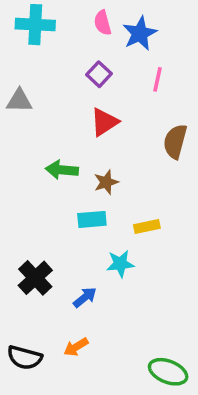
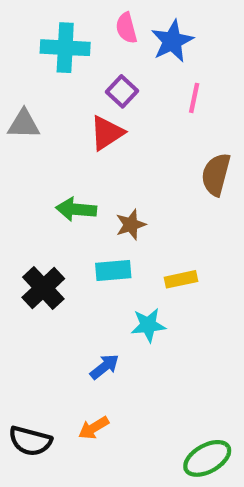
cyan cross: (35, 25) -> (65, 48), moved
red triangle: (104, 122) -> (107, 133), moved
black cross: (35, 278) -> (43, 288), moved
green ellipse: (168, 372) -> (207, 458), turned -51

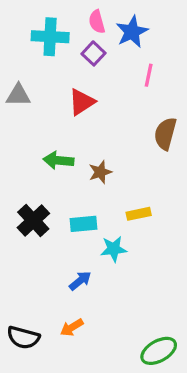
purple square: (122, 91) -> (94, 53), moved
cyan rectangle: (113, 271) -> (83, 224), moved

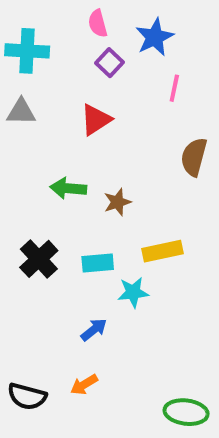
pink semicircle: (97, 22) -> (98, 23), moved
cyan cross: (50, 37) -> (27, 51), moved
yellow rectangle: (139, 214) -> (163, 251), size x1.4
green ellipse: (159, 351) -> (186, 412), turned 36

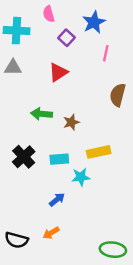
pink semicircle: (98, 23) -> (49, 14), moved

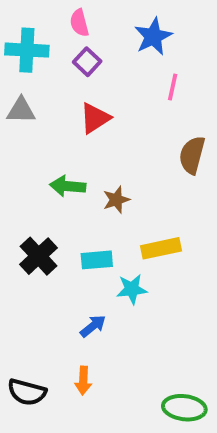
purple square: (66, 38) -> (87, 62), moved
orange arrow: (51, 233) -> (83, 380), turned -56

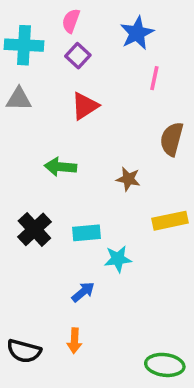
pink semicircle: (79, 23) -> (71, 21), turned 35
brown star: (116, 200) -> (128, 179), moved, turned 30
yellow rectangle: (161, 248) -> (170, 221), moved

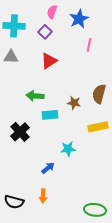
pink semicircle: (71, 21) -> (52, 12), moved
brown semicircle: (172, 139) -> (99, 94), moved
cyan rectangle: (87, 233) -> (50, 115), moved

